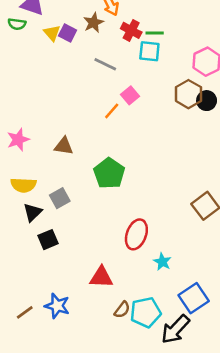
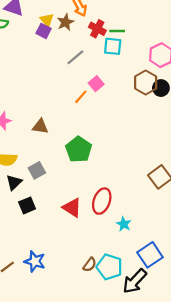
yellow triangle: (52, 33) -> (47, 20), moved
gray line: (105, 64) -> (75, 57), turned -66
red triangle: (101, 277) -> (72, 208), moved, turned 30
cyan pentagon: (146, 312) -> (109, 267), turned 30

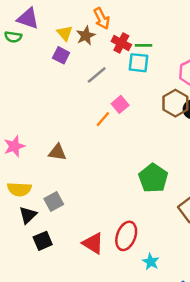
purple square: (44, 31) -> (61, 55), moved
green pentagon: (79, 149) -> (153, 178), moved

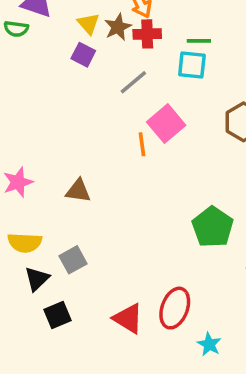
red cross: (121, 43) -> (147, 34), moved, turned -30
pink square: (120, 104) -> (166, 124), size x1.5
orange line: (103, 119) -> (142, 144), turned -49

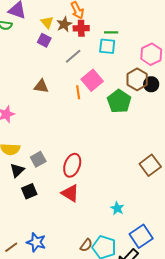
brown triangle: (78, 191) -> (41, 86), moved
green pentagon: (213, 227) -> (119, 101), moved
red ellipse: (175, 308) -> (72, 165), moved

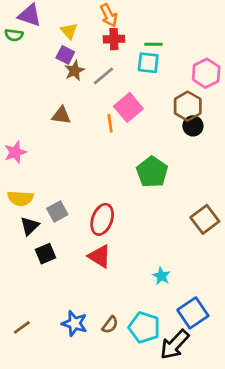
brown star: (64, 24) -> (74, 71), moved
black circle: (151, 84) -> (193, 126), moved
green pentagon: (119, 101) -> (152, 172), moved
blue star: (36, 242) -> (74, 323), moved
brown semicircle: (86, 245) -> (110, 325), moved

